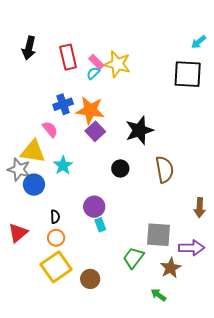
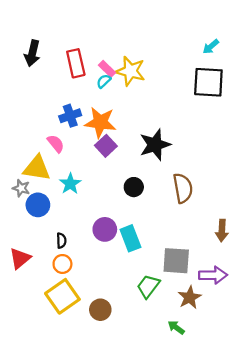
cyan arrow: (199, 42) -> (211, 47), moved
gray star: (19, 170) -> (21, 188), size x0.7
cyan rectangle: (100, 225) -> (130, 238), moved, size x1.6

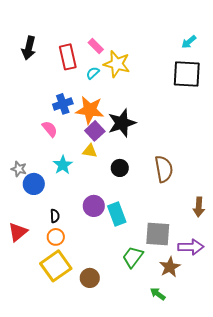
pink rectangle: (107, 69) -> (96, 46), moved
black star: (155, 145) -> (122, 123), moved
yellow triangle: (37, 168) -> (90, 151), moved, size x0.6

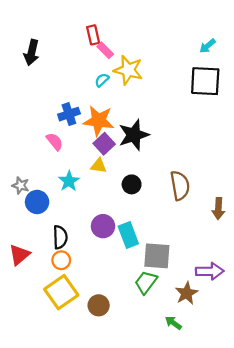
red rectangle: (68, 57) -> (93, 35), moved, size x0.7
brown arrow: (199, 207) -> (218, 209), moved
black semicircle: (55, 216) -> (60, 237), size x1.5
gray square: (158, 234) -> (157, 256), moved

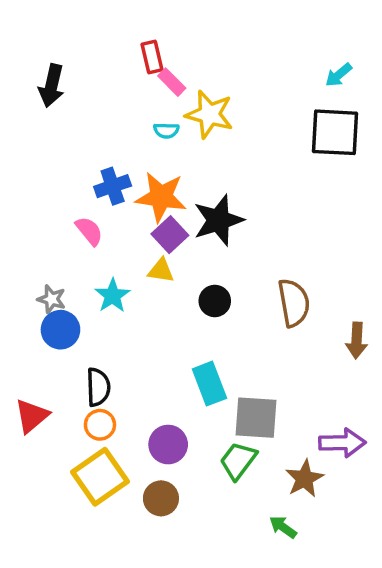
cyan semicircle: (102, 80) -> (166, 131), turned -136
gray star: (21, 185) -> (52, 299), moved
purple circle: (103, 226) -> (168, 445), moved

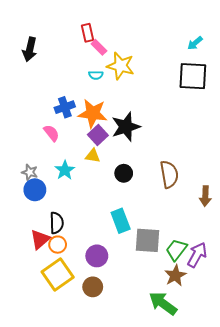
red triangle: (32, 416) -> (40, 239), moved
purple arrow: (342, 443) -> (197, 255), turned -60
green trapezoid: (238, 461) -> (176, 250), moved
green arrow: (283, 527) -> (163, 303), size x1.8

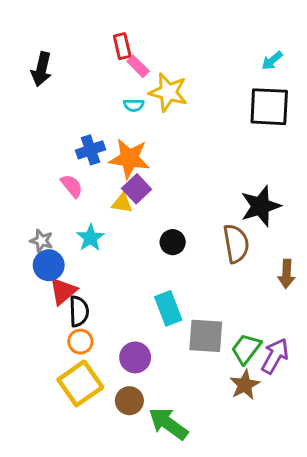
black star: (126, 127) -> (261, 206), moved
yellow triangle: (93, 156) -> (122, 203), moved
red triangle: (40, 239) -> (63, 291), moved
green arrow: (163, 303) -> (168, 424), moved

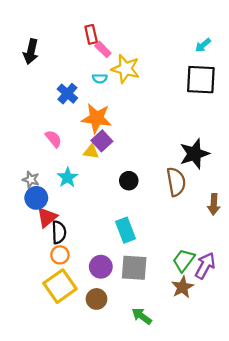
blue cross: (90, 150) -> (67, 94), moved, turned -30
gray square: (206, 336) -> (134, 268), moved
green arrow: (168, 424) -> (142, 316), moved, size x0.7

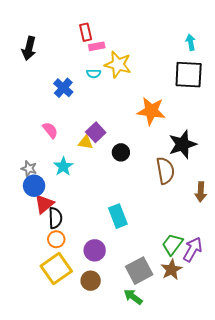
cyan arrow: (203, 45) -> (191, 42), turned 119
pink rectangle: (103, 49) -> (97, 46), turned -56
orange star: (96, 118) -> (151, 111), moved
black circle: (129, 181) -> (121, 152), moved
gray square: (134, 268) -> (139, 271), moved, turned -32

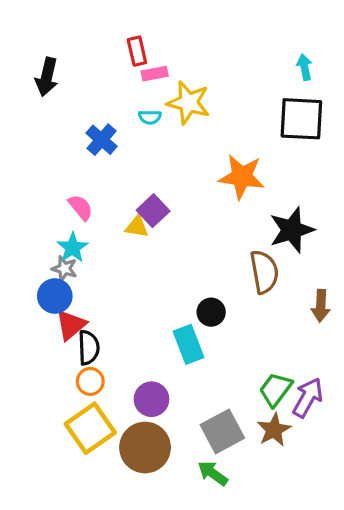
black circle: (121, 152) -> (211, 312), moved
cyan star: (63, 167) -> (73, 248), moved
gray star: (29, 169) -> (64, 269), moved
brown circle: (91, 281) -> (145, 448), size x1.6

